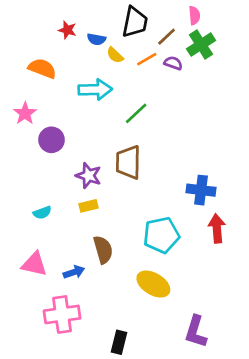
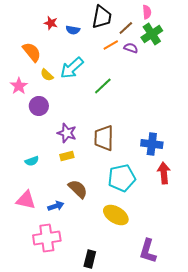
yellow semicircle: (115, 55) -> (47, 75), moved
orange semicircle: (42, 68) -> (32, 52), turned 30
cyan arrow: (95, 90) -> (72, 68), turned 140
brown trapezoid: (128, 162) -> (104, 138), moved
brown semicircle: (103, 250) -> (78, 189), turned -30

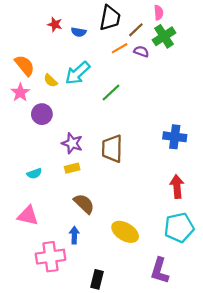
orange semicircle: (32, 52) -> (25, 65), moved
blue cross: (152, 144) -> (175, 137), moved
cyan pentagon: (122, 178) -> (179, 228), moved
blue arrow: (56, 206) -> (74, 235), moved, turned -70

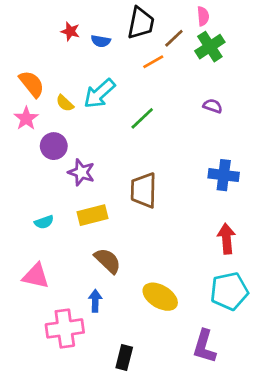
purple semicircle: (141, 51) -> (213, 106), moved
purple star: (72, 143) -> (81, 172), moved
yellow rectangle: (72, 168) -> (92, 215), size x1.5

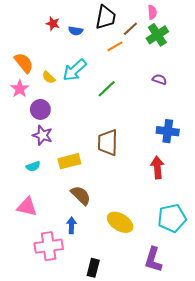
purple star: (81, 172) -> (42, 135), moved
red arrow: (226, 239) -> (157, 167), moved

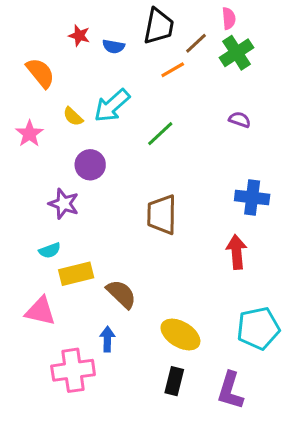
orange semicircle: (24, 63) -> (40, 73), moved
purple circle: (40, 109) -> (90, 165), moved
yellow rectangle: (69, 161) -> (76, 274), moved
black rectangle: (93, 268) -> (174, 381), moved

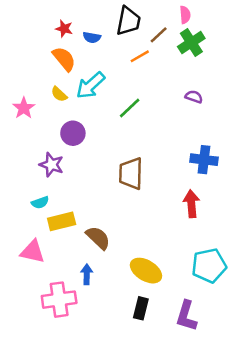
orange semicircle: (40, 73) -> (64, 59), moved

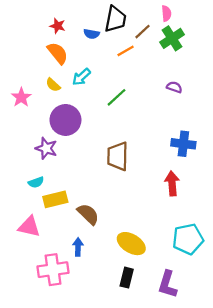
blue semicircle: (92, 37) -> (92, 34), moved
cyan arrow: (91, 85) -> (81, 77), size x0.7
purple circle: (73, 133) -> (65, 120), size x1.4

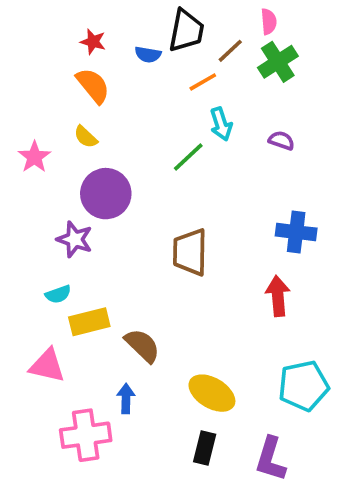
cyan arrow: (81, 77) -> (221, 124), moved, turned -66

